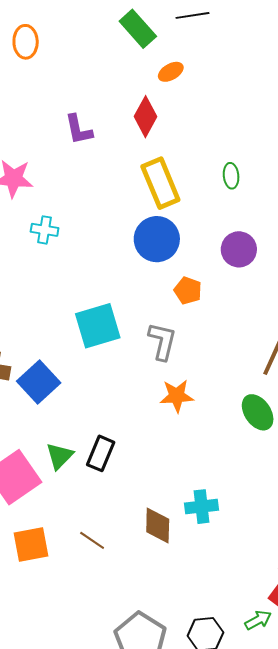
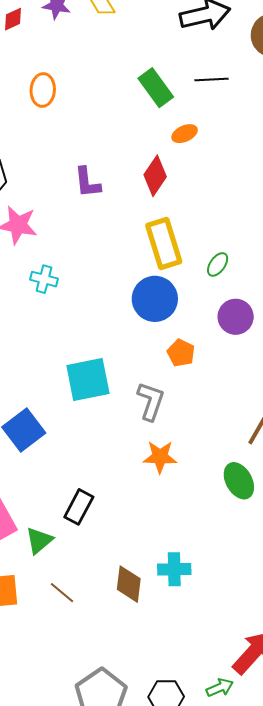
green ellipse: (231, 176) -> (218, 264), moved, turned 35
green triangle: (60, 456) -> (39, 540), moved

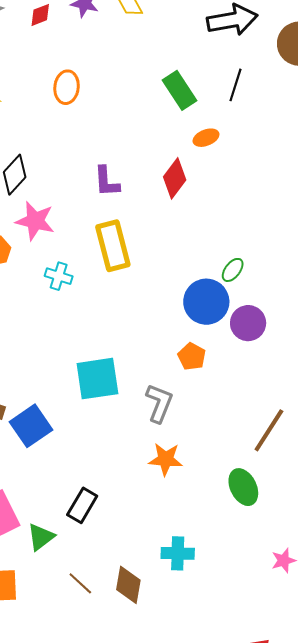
black line: (211, 80) -> (236, 85), turned -72
yellow rectangle: (164, 243) -> (113, 246), moved
blue circle: (155, 299) -> (206, 302), moved
cyan cross: (174, 569) -> (178, 553), moved
brown line: (62, 593) -> (80, 583), moved

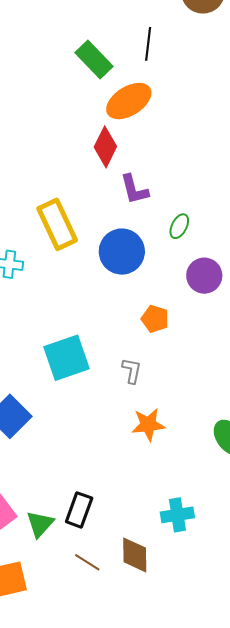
orange ellipse: (206, 138) -> (129, 101), size x1.8
purple L-shape: (107, 182) -> (134, 189), moved
blue circle: (206, 302) -> (122, 252), moved
gray L-shape: (159, 403) -> (132, 371), size x0.7
black rectangle: (82, 505) -> (79, 510), moved

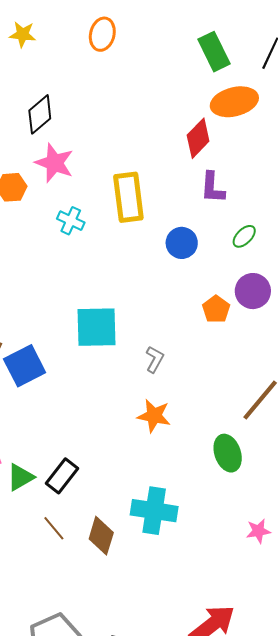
blue circle: (122, 252) -> (182, 243), size x0.7
orange pentagon: (155, 319) -> (216, 309), moved
cyan cross: (177, 515) -> (154, 511), size x1.4

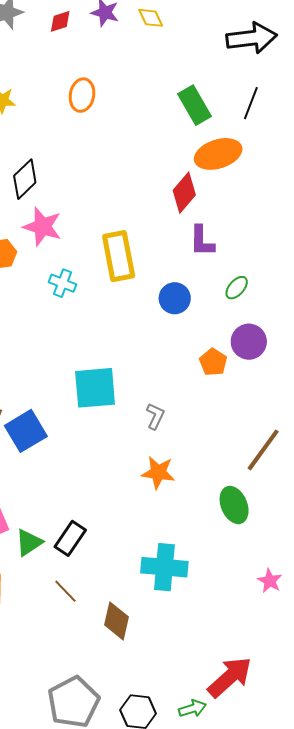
pink star: (258, 531) -> (270, 581), turned -30
brown diamond: (101, 536) -> (116, 621), moved

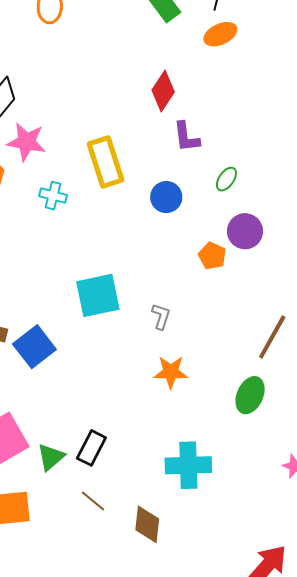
orange ellipse: (218, 154) -> (220, 34), moved, size x0.7
green ellipse: (234, 505) -> (250, 395), turned 54

